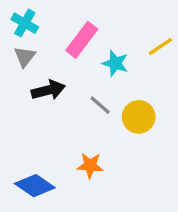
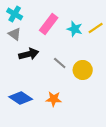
gray triangle: (25, 57) -> (15, 34), turned -32
cyan star: (115, 63) -> (75, 29), moved
blue diamond: (35, 186) -> (21, 98), moved

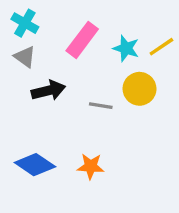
gray line: (60, 63) -> (101, 106), turned -32
yellow circle: (83, 70) -> (139, 89), moved

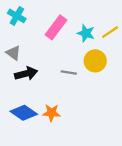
gray triangle: (25, 57) -> (13, 53), moved
black arrow: (48, 90) -> (26, 74), moved
orange star: (91, 166) -> (51, 113), moved

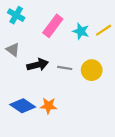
yellow circle: (95, 61) -> (92, 70), moved
black arrow: (26, 74) -> (38, 65), moved

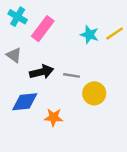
pink rectangle: (53, 26) -> (43, 29), moved
yellow circle: (92, 70) -> (94, 93), moved
blue diamond: (23, 106) -> (25, 102), moved, turned -40

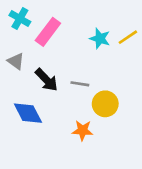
black arrow: (42, 72) -> (47, 80), turned 60
blue diamond: (25, 102) -> (28, 113), turned 68
orange star: (54, 117) -> (83, 130), moved

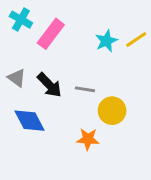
cyan star: (100, 39) -> (106, 41), turned 30
gray triangle: (16, 61) -> (17, 78), moved

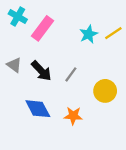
gray line: (85, 89) -> (71, 74), turned -63
yellow circle: (112, 111) -> (105, 91), moved
blue diamond: (29, 121) -> (38, 109), moved

